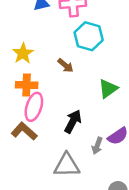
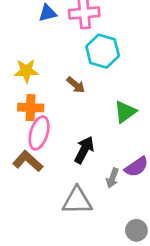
yellow star: (23, 53) -> (26, 71), turned 30

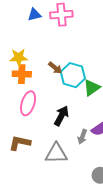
cyan hexagon: (103, 51) -> (73, 75), moved
orange cross: (31, 108) -> (22, 74), moved
brown L-shape: (28, 161) -> (20, 143), moved, turned -30

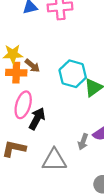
brown arrow: (55, 68) -> (32, 66), moved
black arrow: (61, 116) -> (37, 119), moved

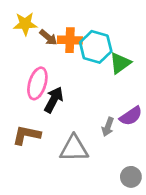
orange cross: (16, 73) -> (70, 40), moved

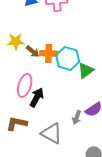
gray triangle: (74, 148) -> (52, 133), turned 30

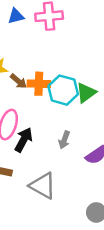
green triangle: (86, 70) -> (86, 93), moved
gray arrow: (77, 117) -> (64, 140), moved

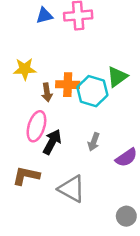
brown arrow: (18, 81) -> (47, 92), moved, turned 42
green triangle: (86, 93) -> (117, 77), moved

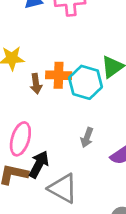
pink ellipse: (36, 126) -> (20, 139), moved
black arrow: (52, 142) -> (39, 164), moved

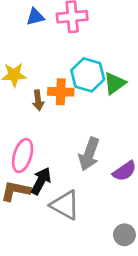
cyan hexagon: (85, 82) -> (88, 75), moved
gray arrow: (87, 137) -> (89, 154), size x1.6

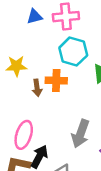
cyan hexagon: (88, 75) -> (73, 52), moved

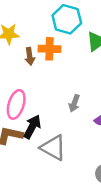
gray arrow: (80, 134) -> (74, 103), size x0.6

